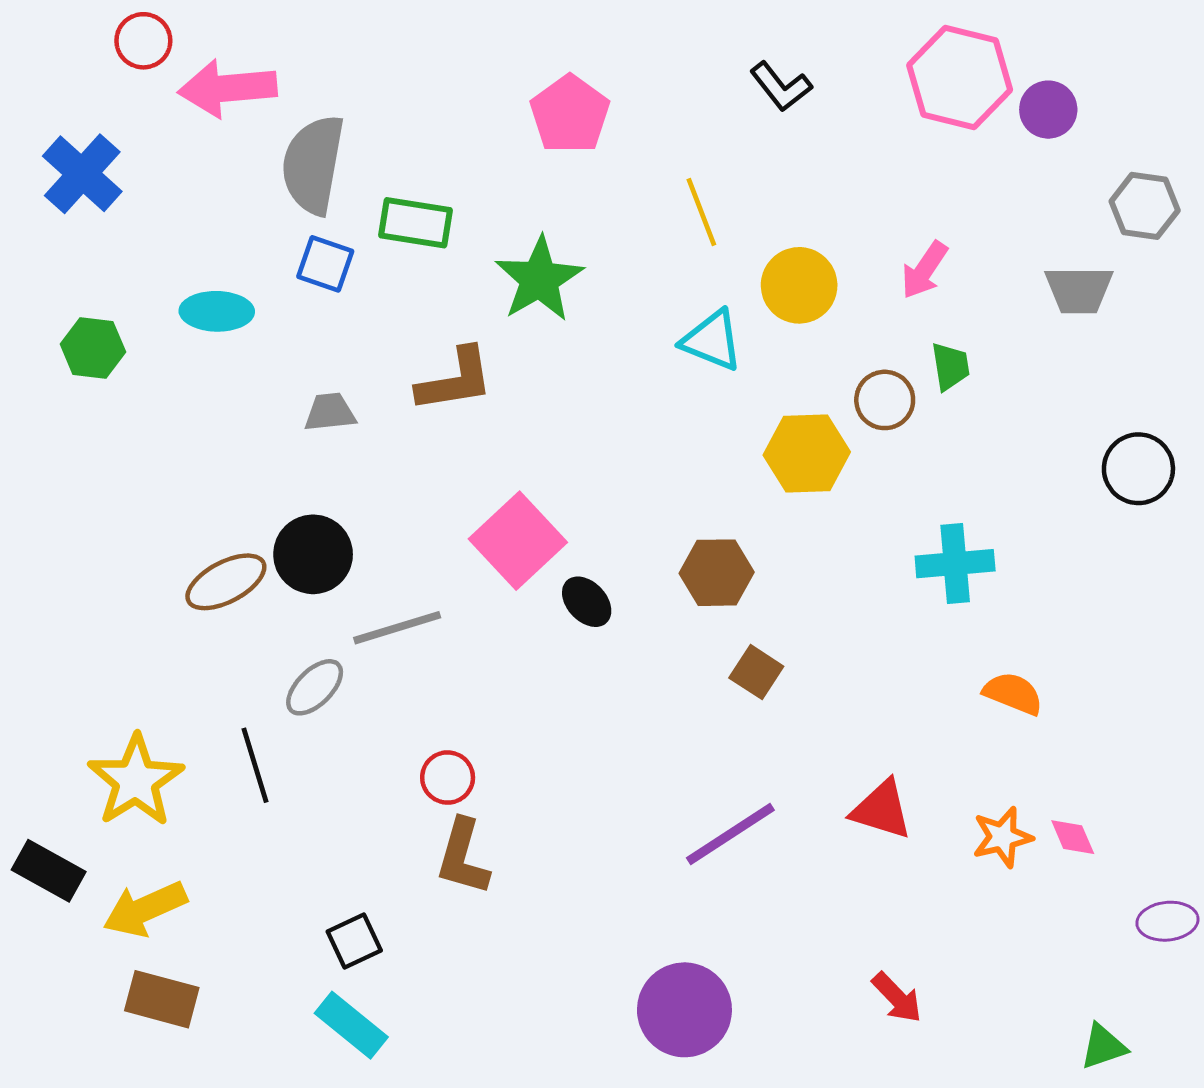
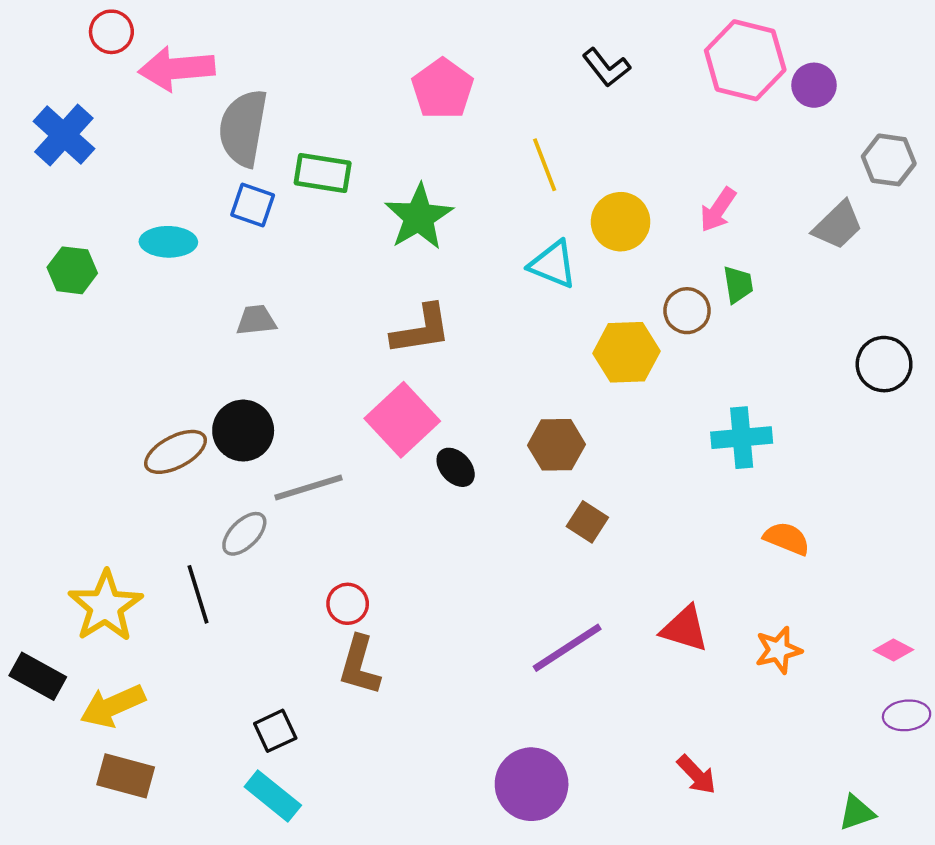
gray trapezoid: (1079, 290) -> (838, 225), turned -44
brown L-shape: (455, 380) -> (421, 330), moved
pink diamond: (1073, 837) -> (894, 650), moved, turned -39

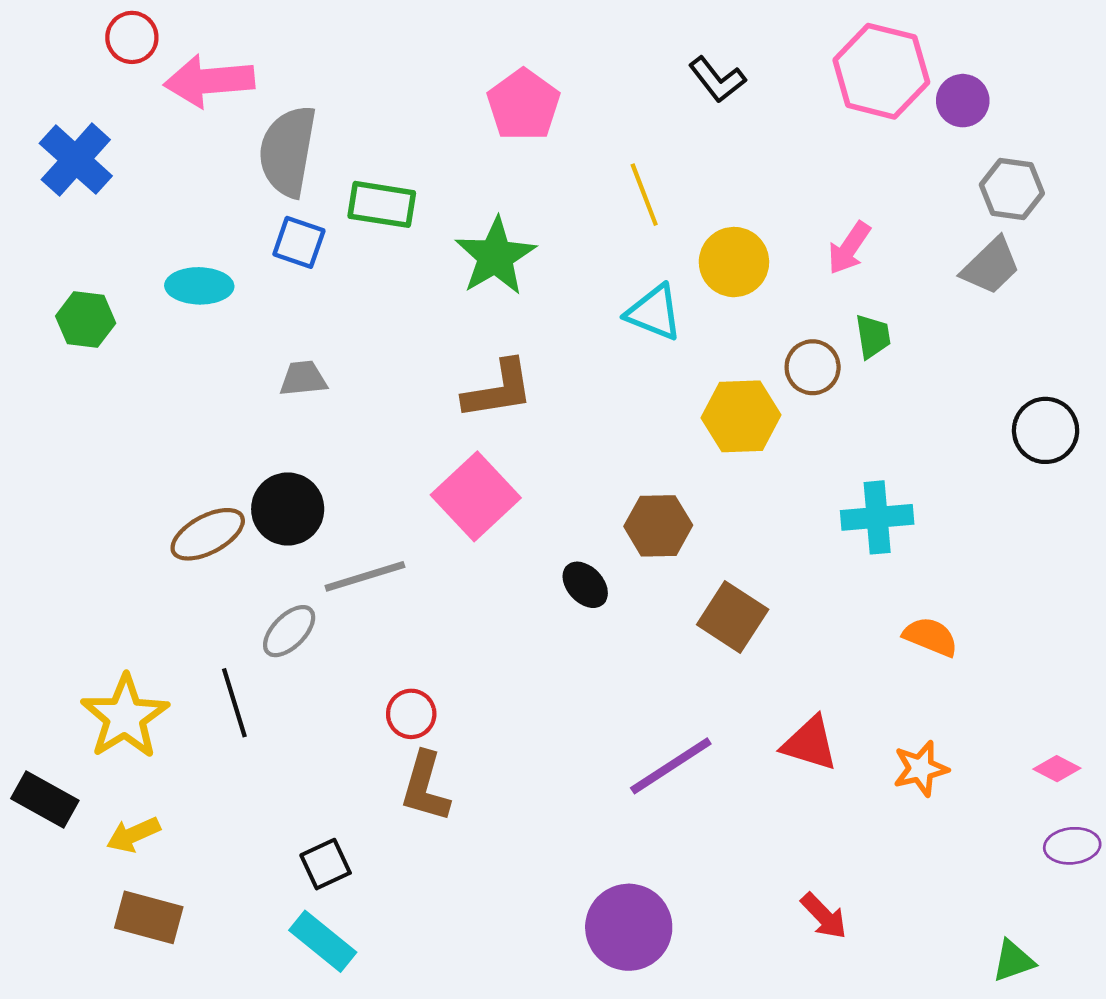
gray hexagon: (889, 160) -> (1012, 189), moved
black ellipse: (456, 467) -> (585, 585), moved
brown square: (587, 522) -> (733, 617), moved, size x1.4
yellow arrow: (113, 706) -> (133, 835), size x0.7

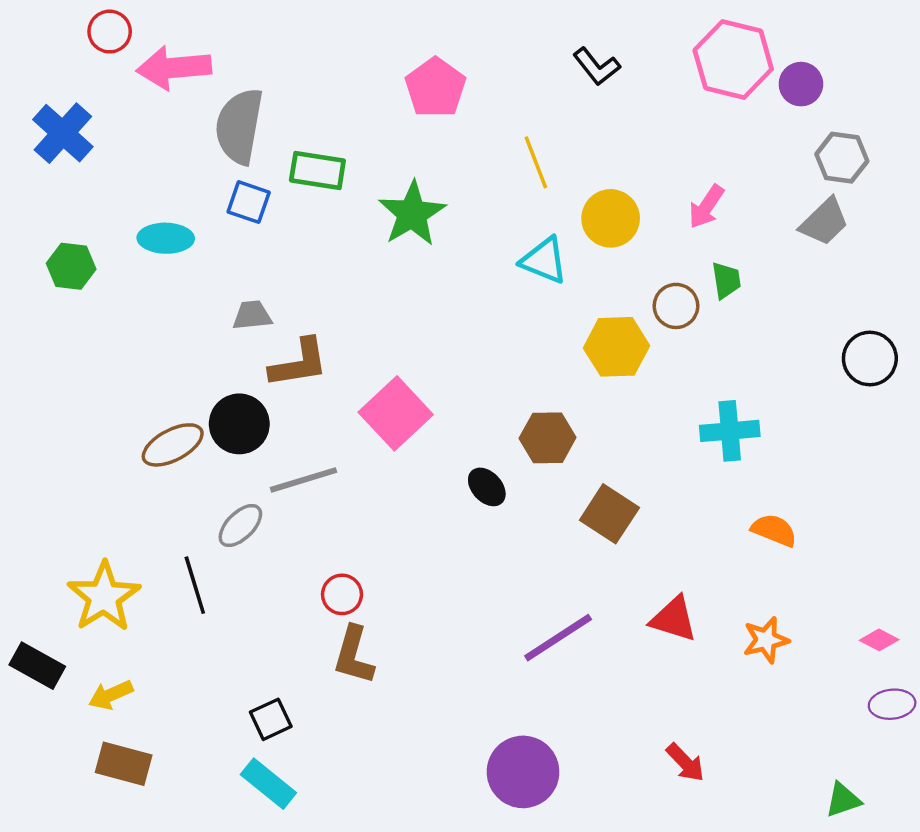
brown L-shape: (498, 390) -> (299, 363), moved

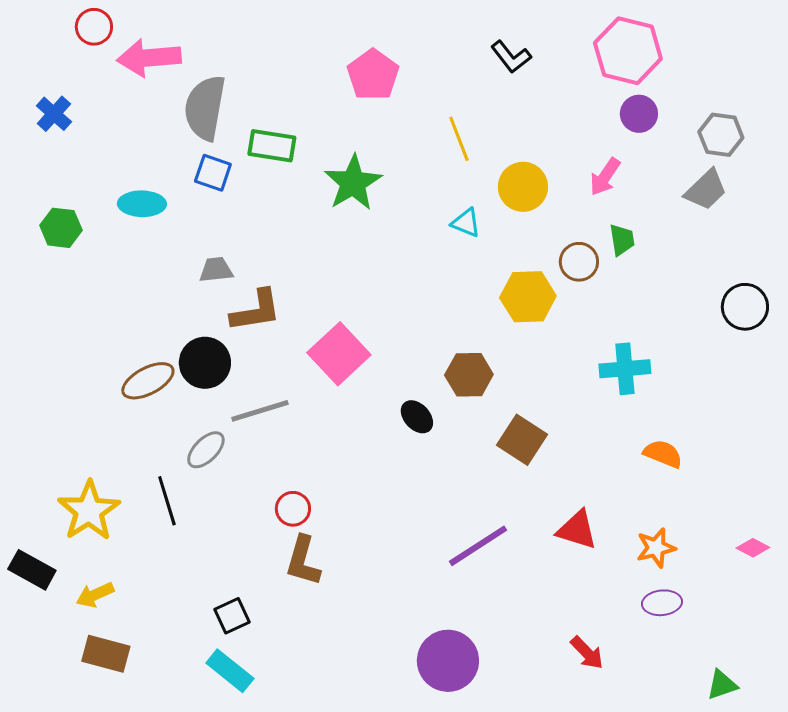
purple circle: (801, 84) -> (639, 114), moved
blue cross: (63, 133) -> (54, 114), size x0.7
cyan triangle: (544, 260) -> (466, 223), size x0.7
purple ellipse: (892, 704) -> (662, 603), moved

